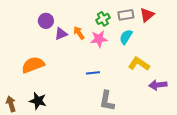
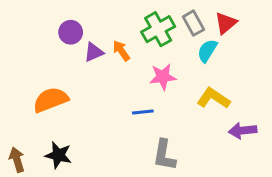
gray rectangle: (126, 15) -> (193, 23), turned 70
green cross: (103, 19) -> (158, 29), size x1.5
cyan semicircle: (126, 37) -> (207, 51), moved
pink star: (99, 39) -> (163, 77), moved

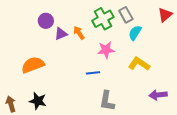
red triangle: (226, 23) -> (165, 15), moved
purple arrow: (243, 131) -> (158, 95), moved

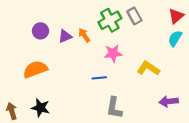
purple circle: (46, 21) -> (40, 31), moved
cyan semicircle: (135, 33) -> (175, 38), moved

